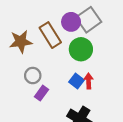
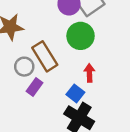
brown rectangle: (50, 35) -> (45, 56), moved
blue square: (77, 81) -> (75, 93), moved

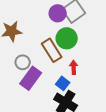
brown rectangle: (45, 56) -> (52, 50), moved
purple rectangle: (34, 87) -> (31, 78), size x1.6

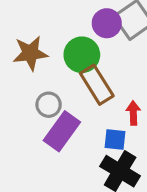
green circle: (67, 38) -> (82, 55), moved
blue square: (63, 83) -> (115, 140), turned -32

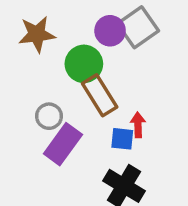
brown star: (30, 53) -> (37, 34), moved
blue square: (115, 140) -> (122, 139), moved

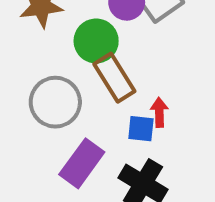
gray circle: (49, 116) -> (55, 102), size x1.6
purple rectangle: (63, 144) -> (82, 163), moved

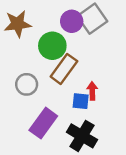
brown rectangle: (114, 78) -> (64, 69), turned 68
gray circle: (55, 102) -> (27, 84), size x0.7

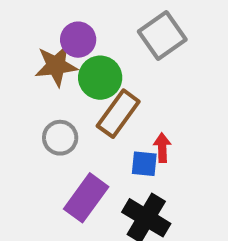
purple circle: (72, 21) -> (78, 40), moved
brown star: (18, 24) -> (56, 66), moved

